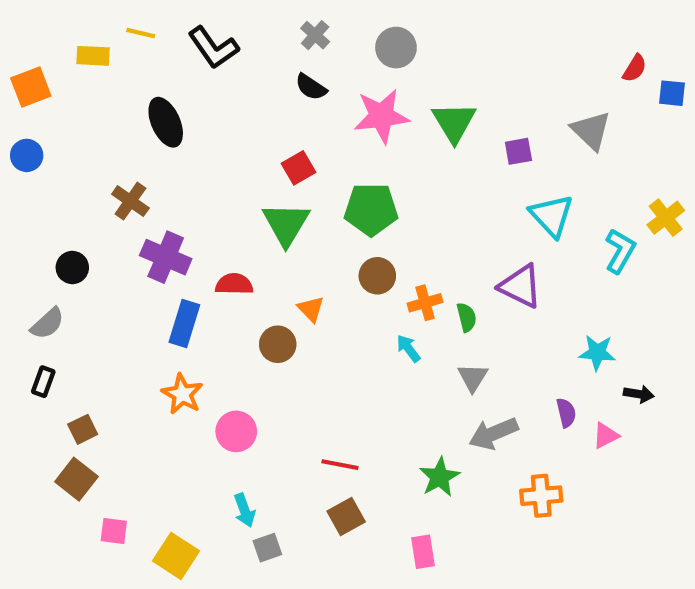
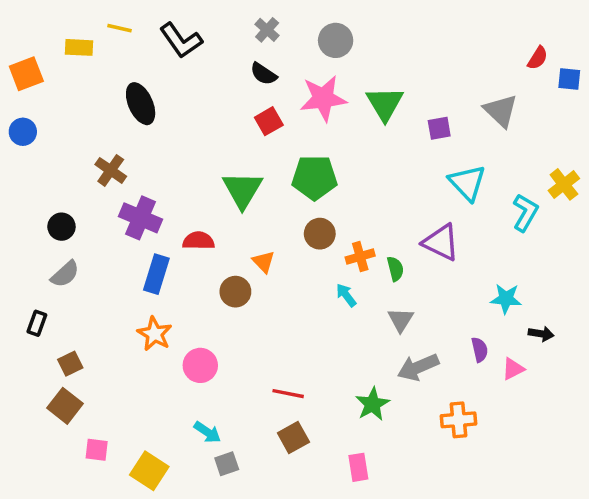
red square: (298, 168) -> (269, 121), moved
gray semicircle: (47, 324) -> (65, 274), moved
cyan arrow: (245, 510) -> (207, 432), turned -36

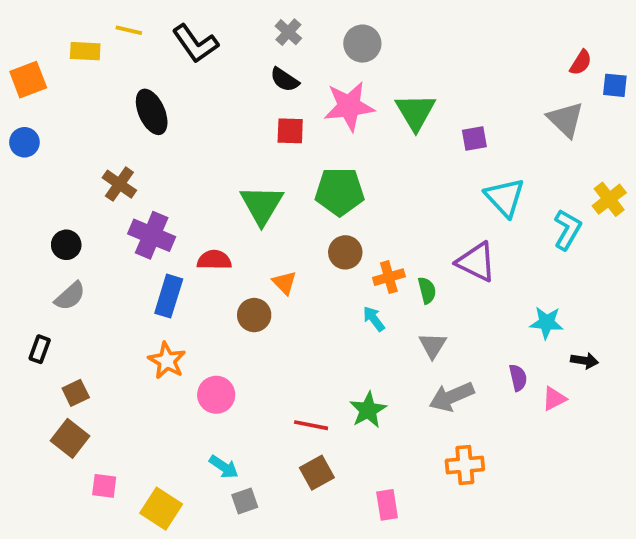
gray triangle: (501, 111) -> (566, 119), moved
red square: (269, 121) -> (290, 131), turned 32
green star: (372, 404) -> (368, 410), moved
orange cross: (459, 420) -> (465, 465), moved

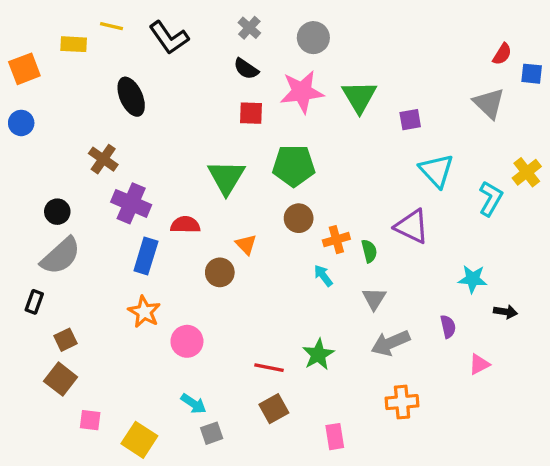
gray semicircle: (70, 296) -> (61, 256), size x1.5
pink triangle: (554, 399) -> (479, 364), moved

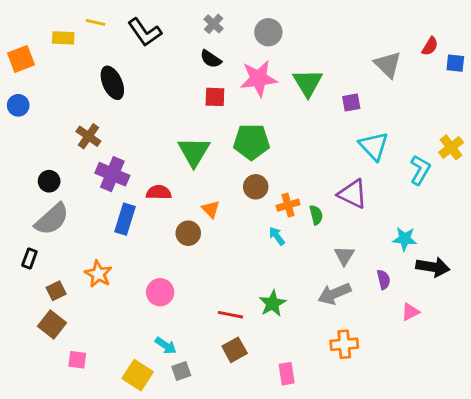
gray triangle: (489, 103) -> (388, 65), moved
gray triangle: (374, 299) -> (344, 256), moved
orange star: (144, 312) -> (98, 274), moved
black arrow: (505, 312) -> (433, 267), size x1.6
yellow square: (139, 440) -> (138, 375), moved

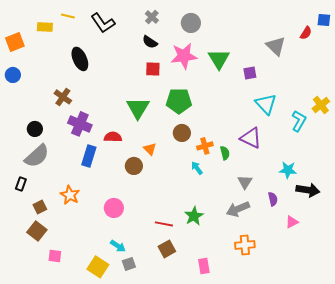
blue square: (455, 63) -> (324, 20), moved

